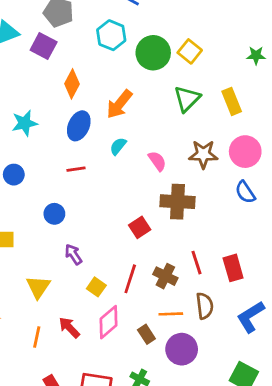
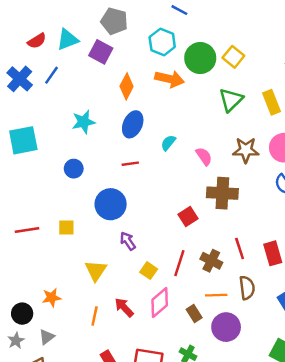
orange arrow: (119, 104) -> (170, 79), moved, turned -116
blue circle: (54, 214) -> (111, 204), size x1.6

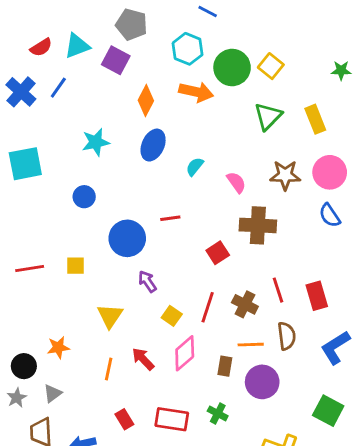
red line: (130, 164) -> (170, 218), moved
brown rectangle: (194, 314) -> (225, 366), turned 42

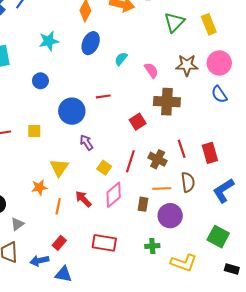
orange star: (58, 347) -> (39, 187), moved
green cross: (218, 414) -> (152, 246), moved, turned -32
red rectangle: (124, 419) -> (59, 243), moved, turned 72

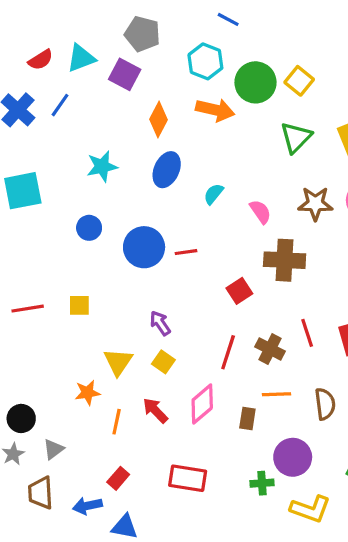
blue circle: (72, 111) -> (144, 247), moved
yellow square: (104, 168) -> (163, 362), moved
brown semicircle: (188, 182) -> (325, 404), moved
purple circle: (170, 216) -> (293, 457), moved

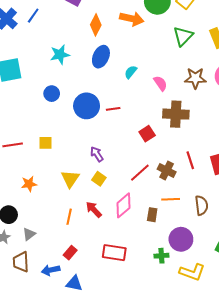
red line: (228, 352) -> (140, 173), turned 30
orange star: (87, 393) -> (29, 184), moved

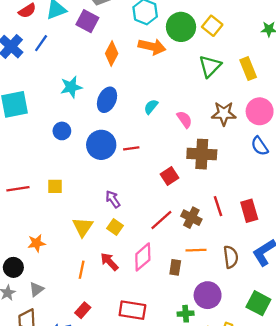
blue ellipse: (101, 57) -> (107, 100), moved
orange star: (29, 184) -> (36, 243), moved

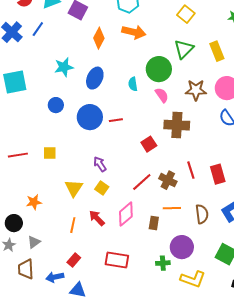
green circle: (181, 27) -> (159, 69), moved
cyan semicircle: (151, 107) -> (133, 84), turned -48

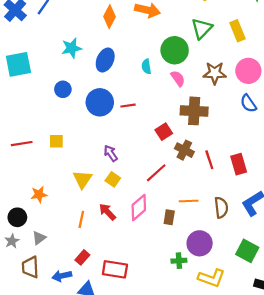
brown cross: (168, 180) -> (184, 150), moved
red rectangle: (117, 260) -> (115, 269), moved

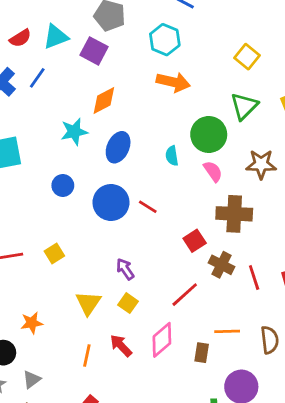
orange diamond: (110, 17) -> (104, 101), moved, turned 35
red line: (128, 106) -> (148, 207), turned 40
yellow square: (56, 141) -> (54, 253), turned -32

